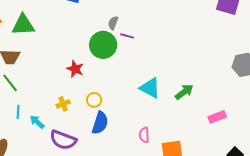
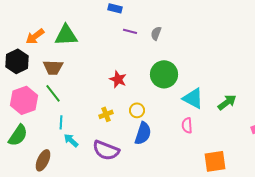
purple line: (127, 36) -> (130, 31), moved
green circle: (103, 45) -> (164, 74), moved
cyan arrow: (37, 122) -> (71, 140), moved
pink semicircle: (144, 135) -> (187, 125), moved

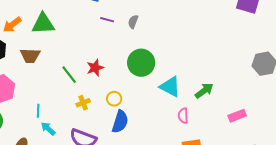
red star: (118, 79) -> (95, 68), turned 30
green line: (53, 93) -> (69, 75), moved
pink semicircle: (187, 125) -> (183, 116), moved

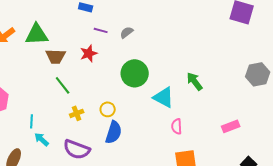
gray semicircle: (133, 22) -> (127, 32), turned 32
brown trapezoid: (30, 56) -> (56, 56), moved
red star: (95, 68) -> (89, 53), moved
green arrow: (204, 91) -> (195, 81), moved, turned -90

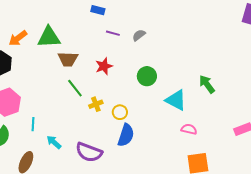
red star: (89, 53) -> (104, 66), moved
green circle: (135, 73) -> (147, 76), size x0.7
yellow cross: (77, 113) -> (96, 104), moved
cyan line: (32, 121) -> (33, 124), moved
pink semicircle: (177, 126) -> (189, 129), turned 105

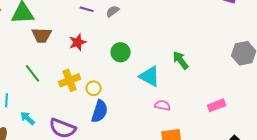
green line: (75, 88) -> (33, 73), moved
yellow cross: (96, 104) -> (70, 80), size x1.5

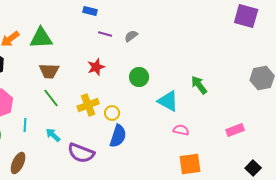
brown trapezoid: (42, 35) -> (49, 71), moved
cyan arrow: (28, 118) -> (53, 135), moved

